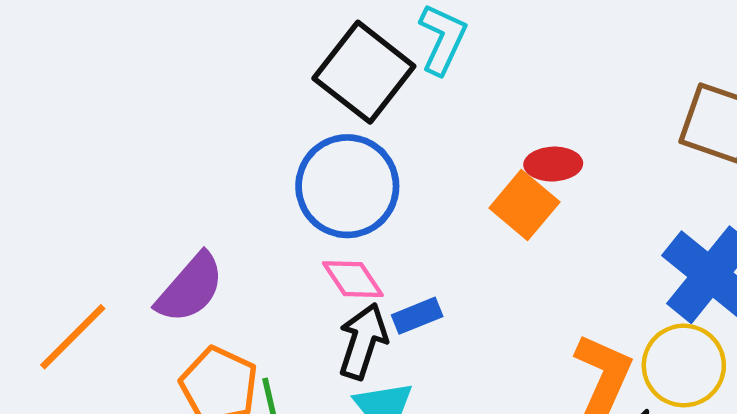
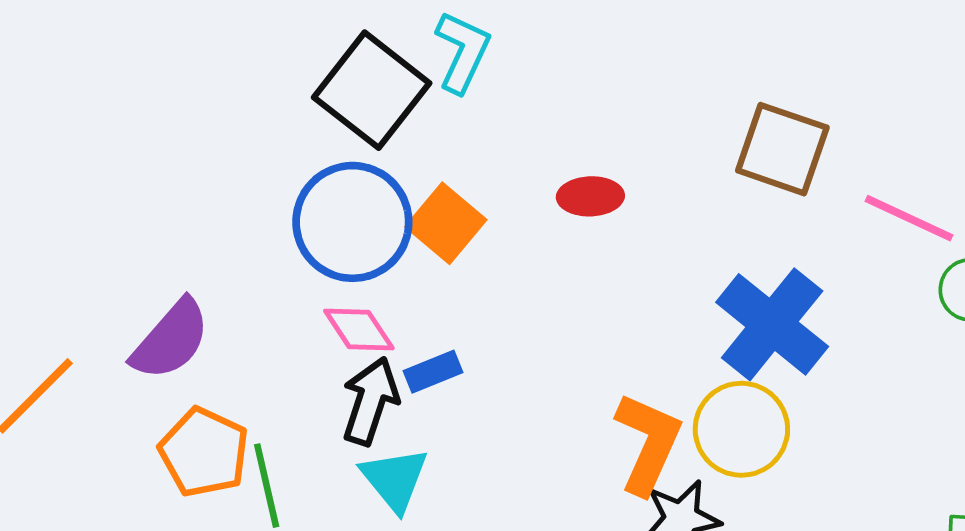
orange square: (524, 205) -> (446, 223), moved

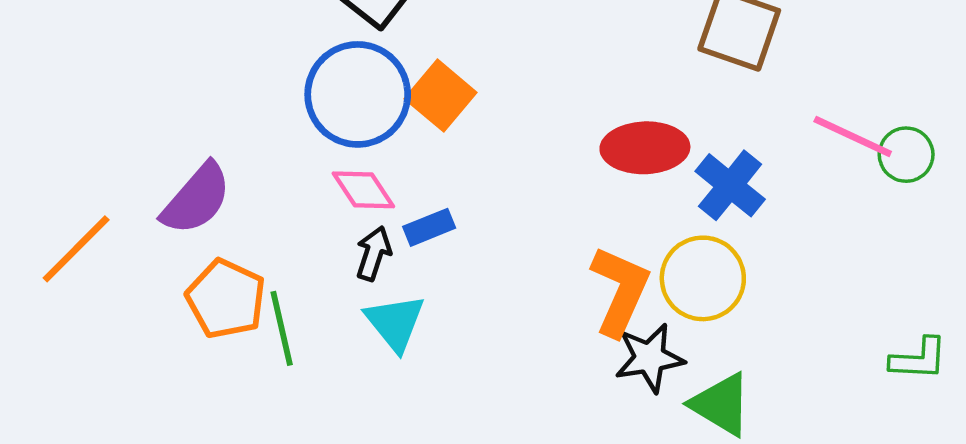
red ellipse: (590, 196) -> (645, 148), moved, size x1.5
pink line: (909, 218) -> (853, 136), moved
blue cross: (772, 324) -> (730, 185), size x0.7
black arrow: (370, 401) -> (374, 253), size x0.7

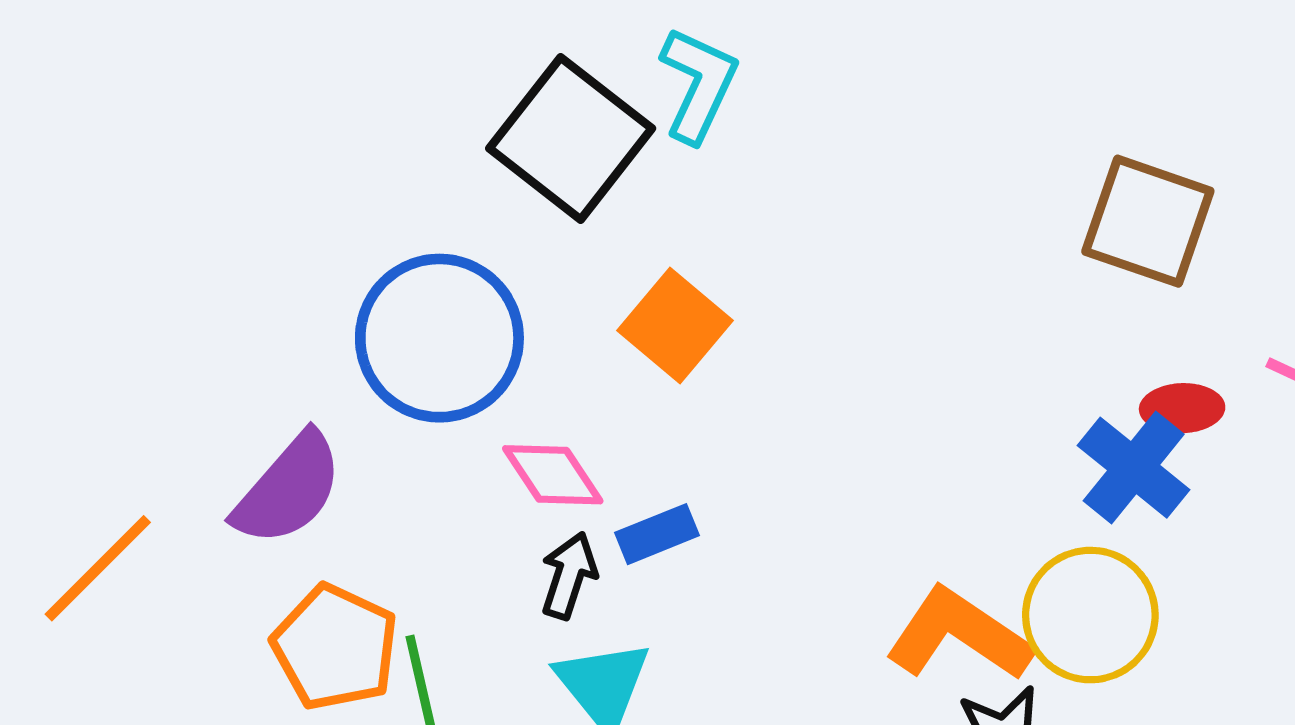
blue circle: (358, 94) -> (439, 338), moved
red ellipse: (645, 148) -> (1182, 408), moved, size x0.6
orange L-shape: (620, 291) -> (959, 635), turned -80

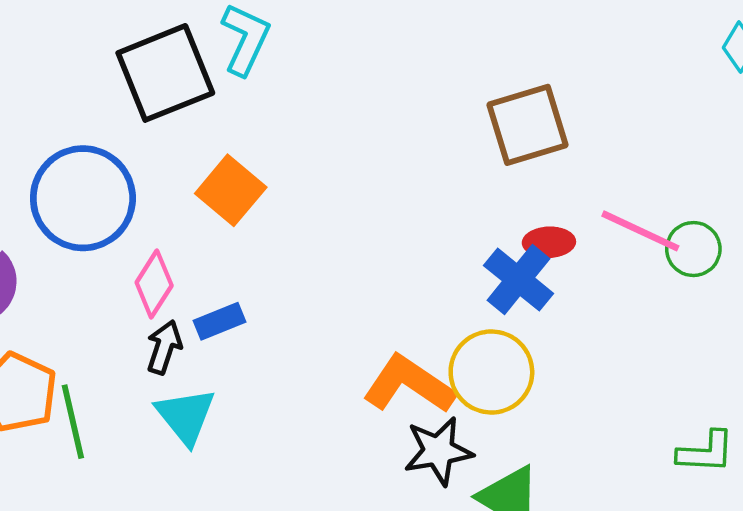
black square: (571, 138) -> (165, 73), turned 30
brown square: (1148, 221) -> (528, 125), turned -36
pink diamond: (553, 475) -> (154, 284), turned 66

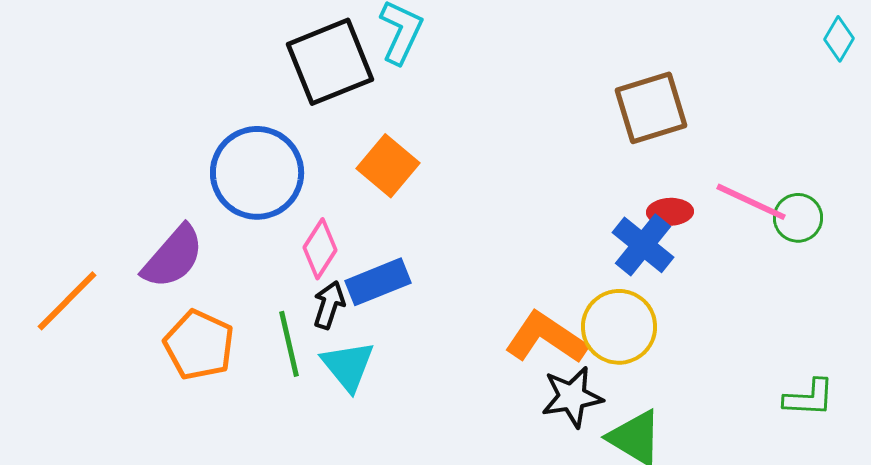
blue rectangle: (219, 321) -> (378, 282), size x1.4
green line: (73, 422) -> (289, 344), moved

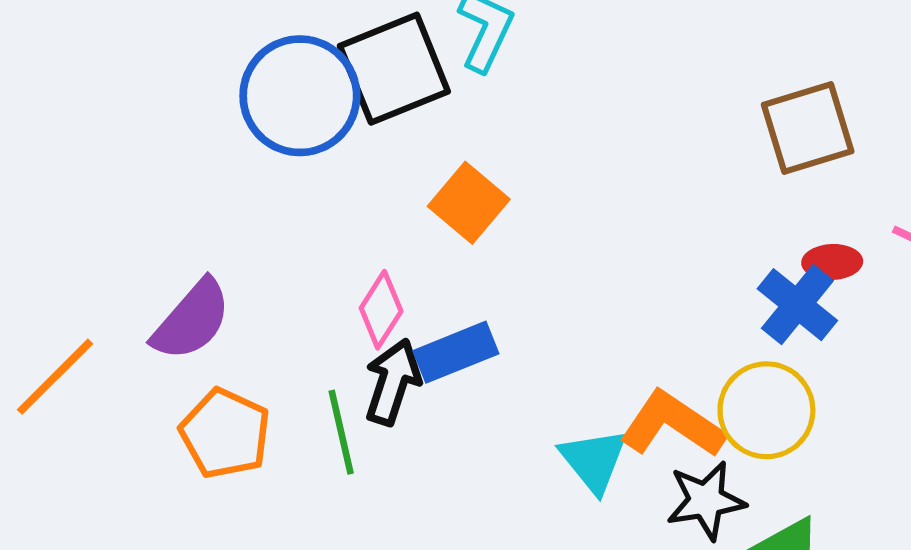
blue circle: (257, 173) -> (300, 96), moved
black arrow: (329, 305) -> (393, 382), size x1.4
cyan triangle: (348, 366) -> (594, 460), moved

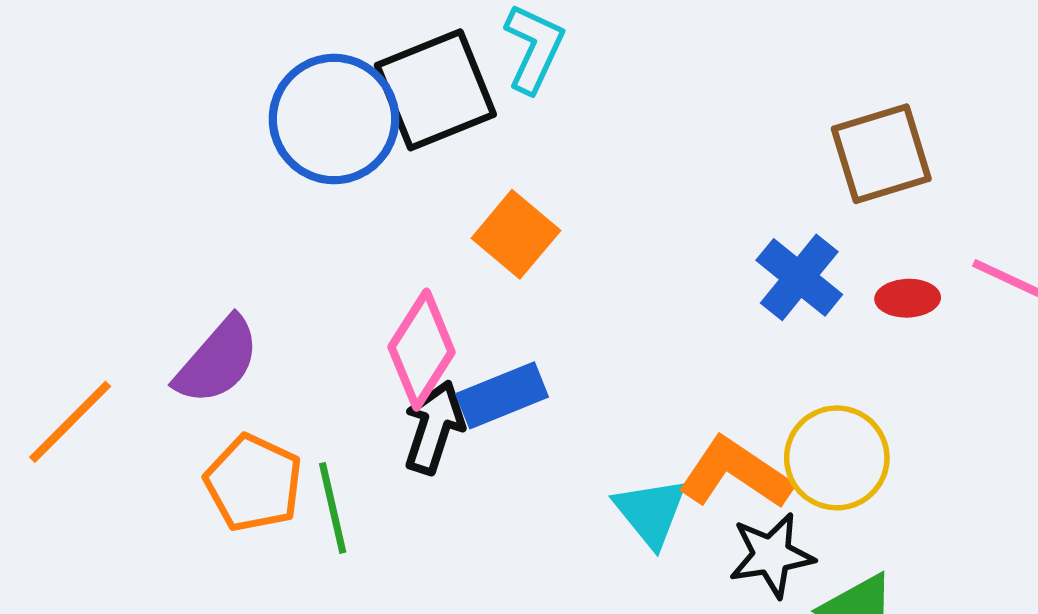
blue cross: (797, 305) -> (799, 277), moved
pink diamond: (381, 310) -> (421, 350), size x1.4
green line: (341, 432) -> (333, 508), moved

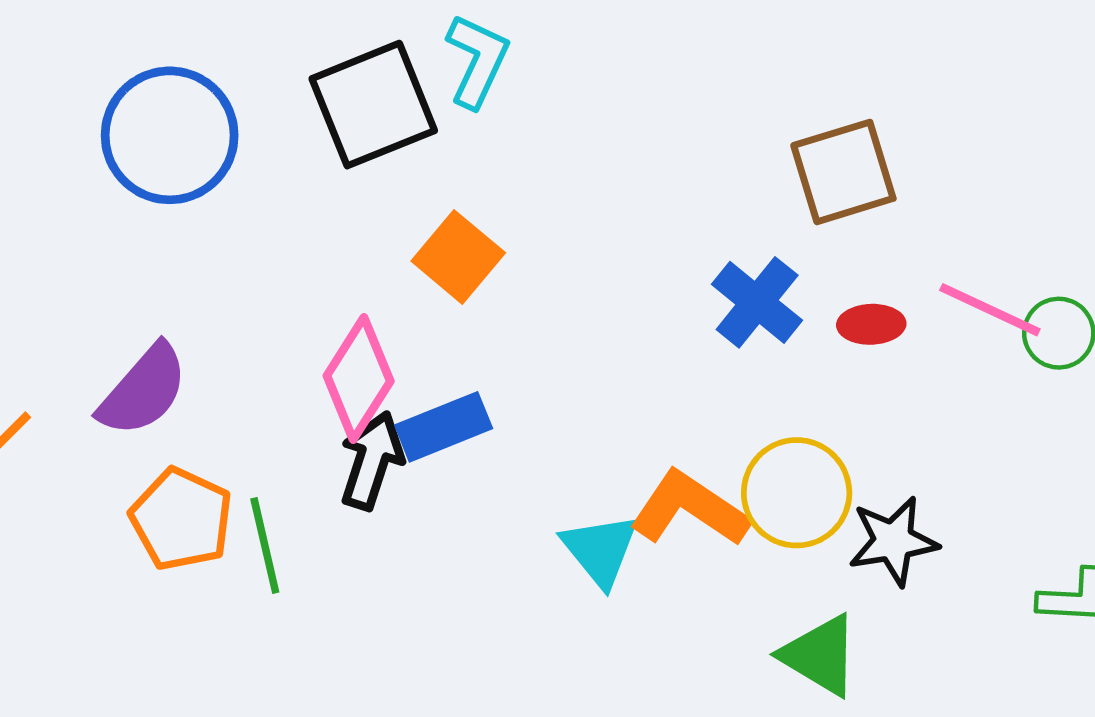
blue circle: (334, 119) -> (170, 135), moved
black star: (772, 555) -> (893, 541), moved

